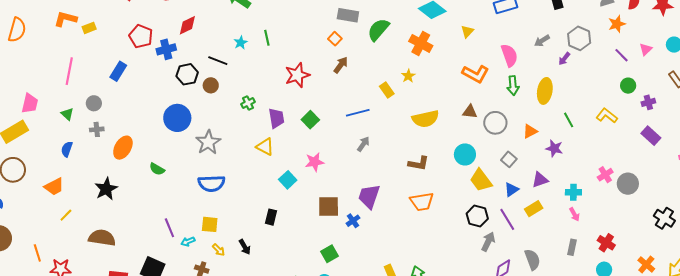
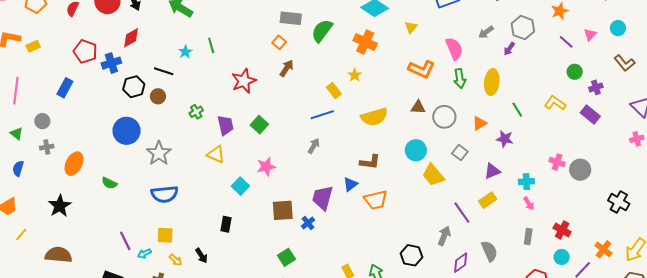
blue line: (358, 113) -> (322, 115), moved
purple rectangle: (651, 136) -> (590, 115), moved
pink cross: (605, 175) -> (557, 162), turned -35
blue triangle: (511, 190) -> (350, 184), moved
black hexagon: (477, 216) -> (411, 255), moved

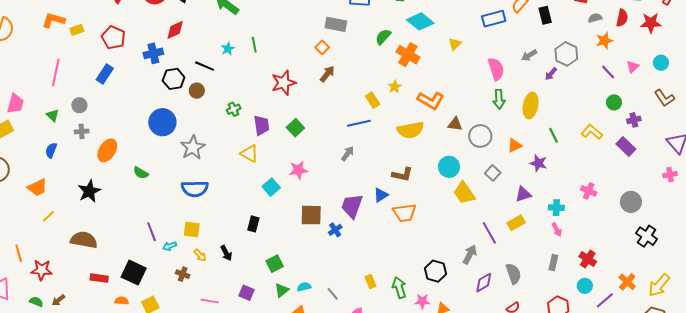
green semicircle: (322, 31) -> (383, 37), moved, size x0.7
red pentagon: (85, 51) -> (113, 37), moved
orange L-shape: (422, 69) -> (431, 100), moved
gray circle: (580, 170) -> (631, 202), moved
green square: (287, 257) -> (275, 264), moved

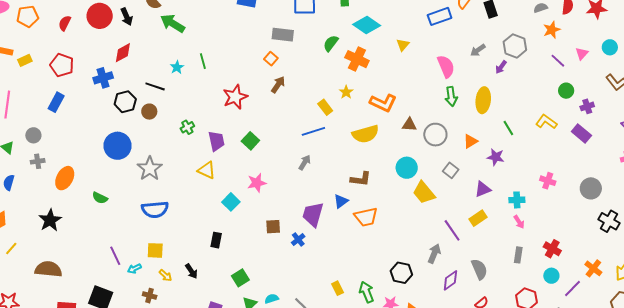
brown square: (311, 215) -> (273, 227), size x0.7

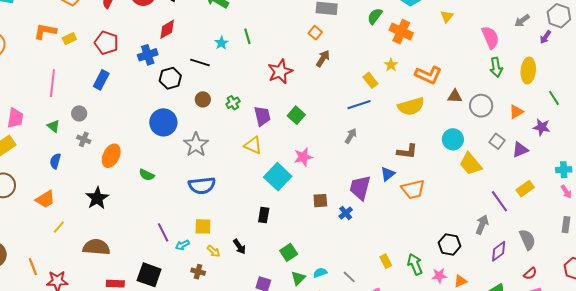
brown circle: (149, 112) -> (203, 99), moved
gray cross: (38, 161) -> (84, 139), turned 32
purple triangle: (483, 189) -> (520, 150), moved
cyan square: (231, 202) -> (278, 177), size x1.5

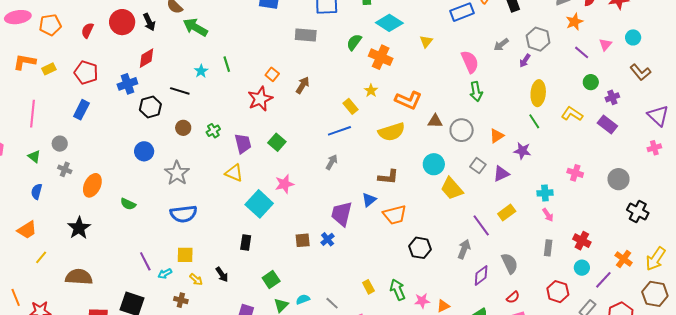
orange square: (315, 33) -> (272, 74), moved
yellow ellipse: (528, 70) -> (538, 93), moved
blue circle: (163, 122) -> (144, 151), size x0.7
brown square: (320, 201) -> (303, 240), moved
black hexagon: (449, 244) -> (420, 248), moved

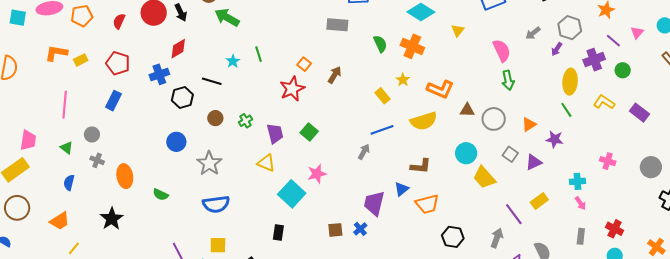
green semicircle: (354, 42) -> (380, 44), moved, turned 120
purple cross: (612, 97) -> (594, 60), moved, size x1.5
blue line: (339, 131) -> (382, 130), moved
orange ellipse: (92, 185) -> (125, 176), turned -35

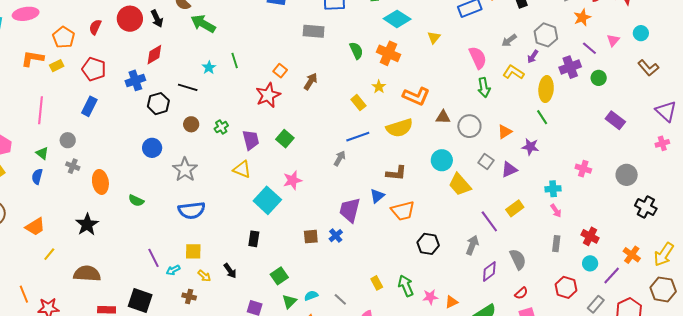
orange pentagon: (82, 16) -> (64, 37), moved, turned -30
yellow L-shape: (604, 102) -> (513, 72), moved
blue semicircle: (69, 183) -> (37, 176), moved

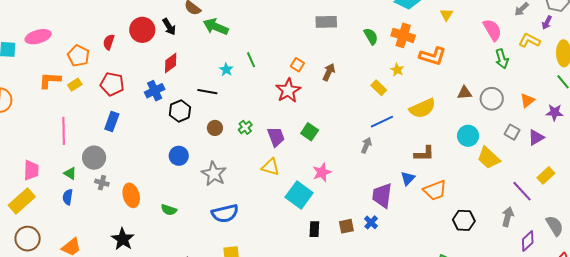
orange L-shape: (416, 96) -> (433, 56), moved
gray circle: (68, 140) -> (94, 158), size x1.5
black rectangle: (254, 239) -> (314, 229), moved

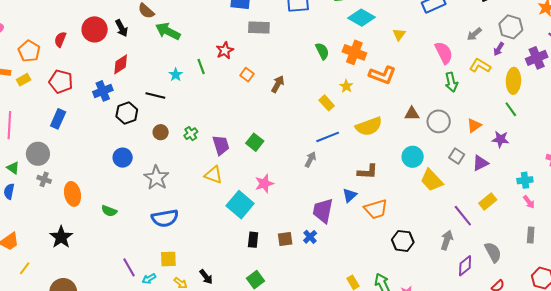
gray rectangle: (326, 22) -> (259, 27), moved
red star: (288, 90) -> (225, 50), moved, size x0.7

